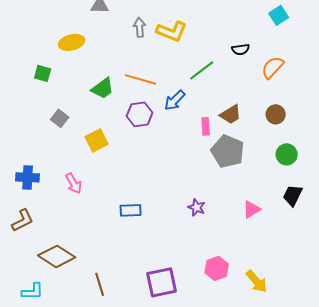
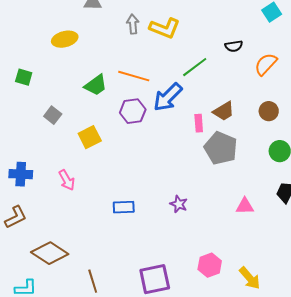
green square: (43, 73) -> (24, 77), moved
blue arrow: (175, 100) -> (168, 97), size x1.4
purple star: (197, 207) -> (179, 204), moved
pink triangle: (252, 209) -> (245, 206), turned 30

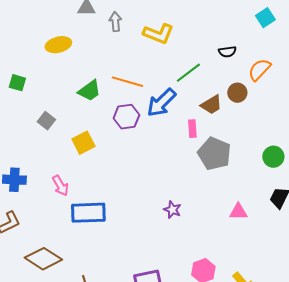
gray arrow: (133, 24) -> (115, 22), moved
brown trapezoid: (224, 111) -> (211, 105), moved
brown circle: (269, 111) -> (237, 93), moved
blue rectangle: (124, 207) -> (88, 213), moved, size x1.6

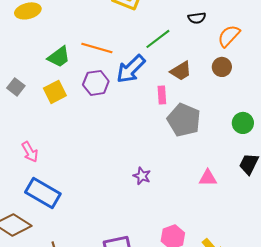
brown circle: (237, 93) -> (222, 67), moved
yellow square: (83, 143) -> (55, 92), moved
blue rectangle: (88, 213) -> (43, 193), moved, turned 32

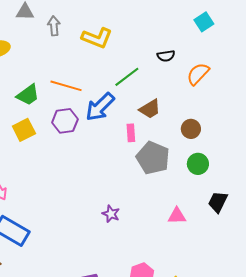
brown circle: (222, 67) -> (191, 129), moved
green circle: (243, 123) -> (198, 164), moved

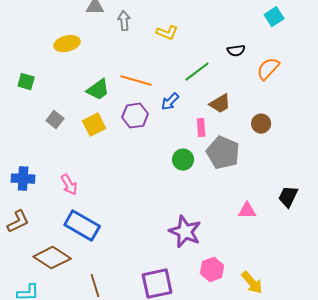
yellow L-shape: (97, 38) -> (167, 33), size x0.7
blue arrow: (100, 107) -> (170, 102), size x0.6
green circle: (198, 164) -> (183, 160), moved
purple star: (111, 214) -> (185, 232), moved, size x1.8

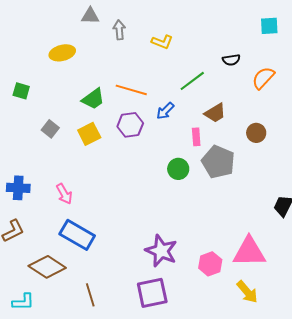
cyan square: (274, 17) -> (269, 26), turned 30
pink triangle: (247, 211) -> (249, 252), moved, size x1.8
purple star: (185, 232) -> (161, 251), moved
pink hexagon: (212, 270) -> (210, 264), moved

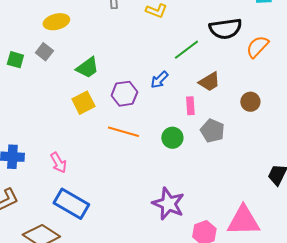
black semicircle: (231, 60) -> (225, 29), size x1.8
orange line: (131, 90) -> (123, 132), moved
gray square: (50, 129) -> (44, 52), moved
gray pentagon: (218, 162) -> (212, 131), size x0.7
purple star: (161, 251) -> (168, 204), moved

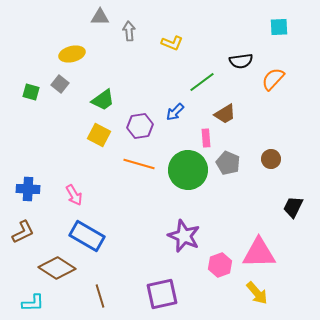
black semicircle: (225, 29) -> (241, 61), size x0.7
brown circle: (250, 102) -> (271, 159), moved
yellow square: (83, 103) -> (99, 135), turned -35
green circle: (172, 138) -> (188, 170), size x1.8

